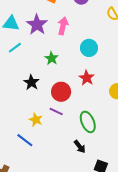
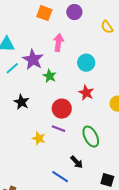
purple star: (37, 25) -> (33, 60), moved
black star: (31, 82) -> (21, 102), moved
blue line: (25, 140) -> (60, 177), moved
black arrow: (80, 147) -> (77, 162), moved

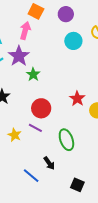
pink arrow: (58, 43) -> (25, 31), moved
cyan circle: (86, 63) -> (73, 41), moved
red star: (86, 93) -> (77, 99), moved

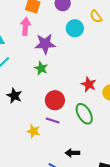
purple star: (19, 56) -> (45, 44), moved, turned -30
green ellipse: (66, 140) -> (84, 114), moved
black arrow: (49, 163) -> (72, 153), turned 136

